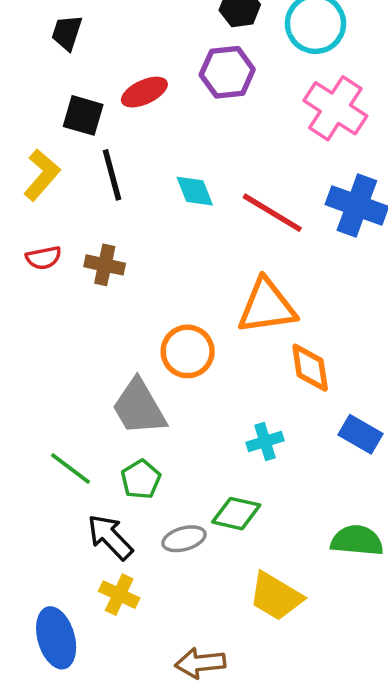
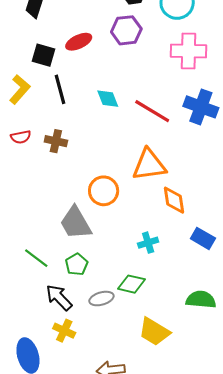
pink cross: (335, 108) -> (188, 51), turned -32

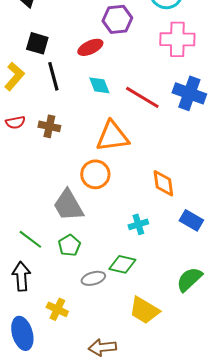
red ellipse: (79, 42) -> (90, 47), moved
orange triangle: (149, 165) -> (112, 136), moved
black arrow: (59, 297) -> (21, 276), moved, turned 40
green semicircle: (201, 300) -> (189, 279), turned -48

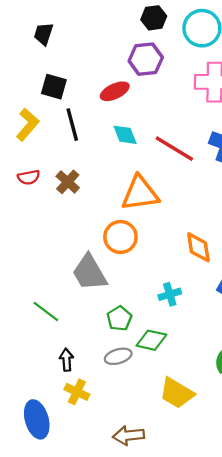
brown cross: (49, 126) -> (68, 182), turned 30
green pentagon: (69, 245) -> (119, 318), moved
black arrow: (21, 276) -> (67, 360), moved, size x0.7

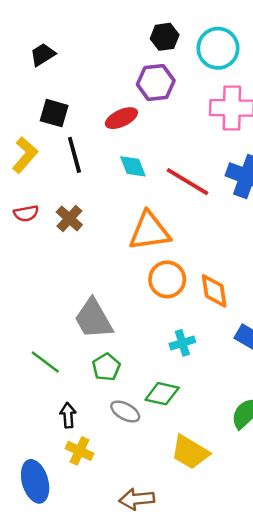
black trapezoid: (44, 34) -> (43, 55), turned 40
orange circle: (120, 237) -> (167, 279), moved
green pentagon: (119, 318) -> (106, 367), moved
gray ellipse: (118, 356) -> (125, 412), turned 45

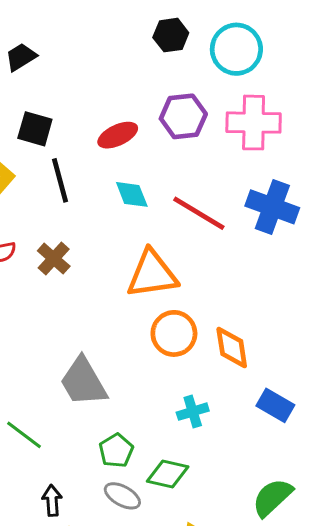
purple hexagon: (156, 83) -> (183, 116), moved
green pentagon: (106, 367) -> (116, 451), moved

